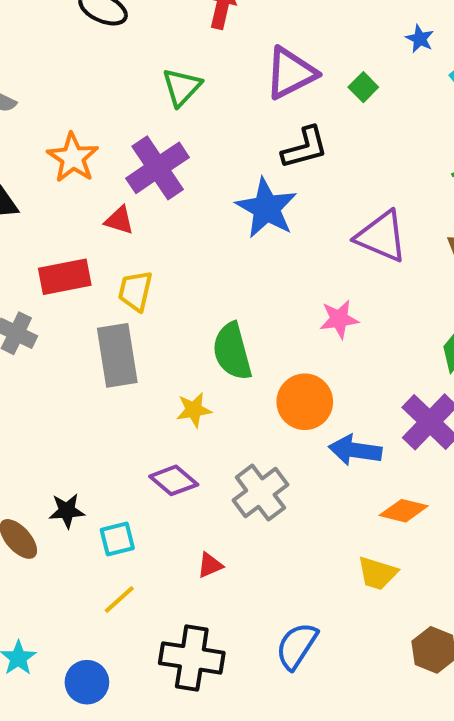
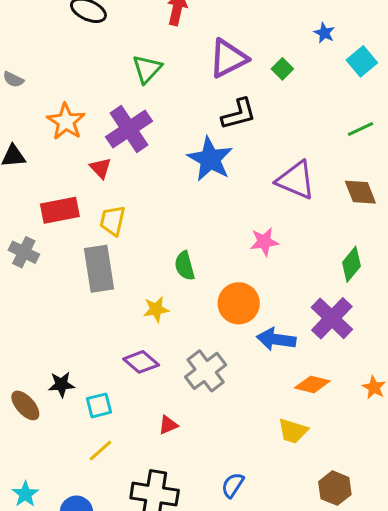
red triangle: (119, 220) -> (100, 168), turned 30
green semicircle: (232, 351) -> (185, 266), size x0.7
blue semicircle: (297, 646) -> (233, 485), size x0.7

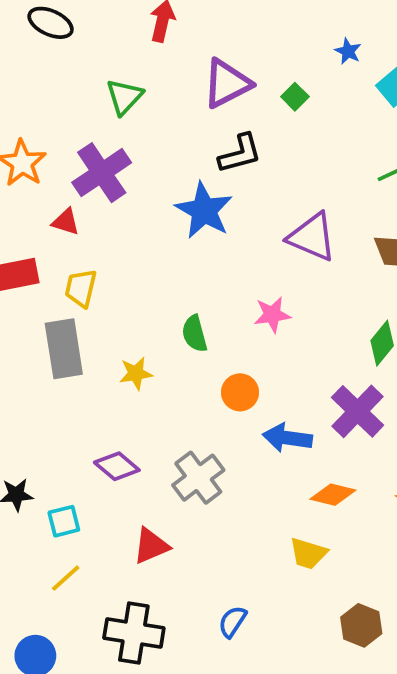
red triangle: (100, 168) -> (66, 222), turned -30
green semicircle: (185, 266) -> (195, 334), moved
orange circle: (239, 303) -> (240, 392), size x0.7
yellow star: (156, 309) -> (136, 373), moved
red triangle: (168, 425) -> (151, 546), size x1.5

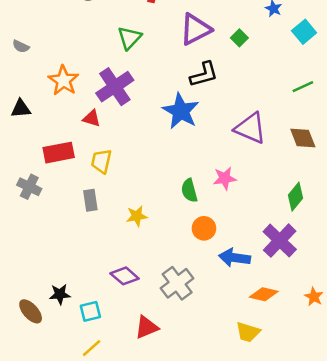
green semicircle: (195, 334) -> (189, 190), moved
gray rectangle: (64, 349) -> (90, 200), size x0.6

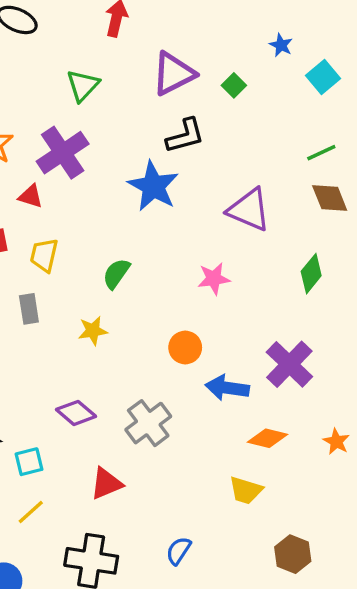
brown diamond: (303, 138) -> (330, 198), moved
green semicircle: (189, 190) -> (116, 274), moved, turned 50
green diamond: (296, 197) -> (311, 274), moved

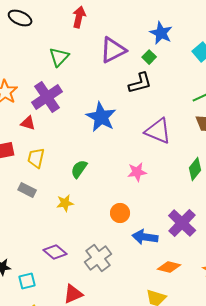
blue star: (281, 45) -> (161, 33), moved, size x1.6
black L-shape: (185, 136) -> (140, 83), moved
gray rectangle: (29, 309) -> (27, 190), turned -54

